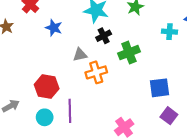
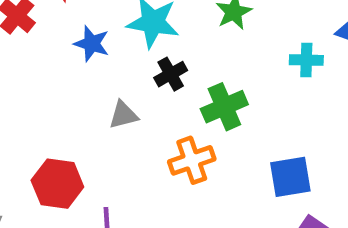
blue star: (54, 28) -> (92, 44), moved
orange cross: (96, 72) -> (192, 160), moved

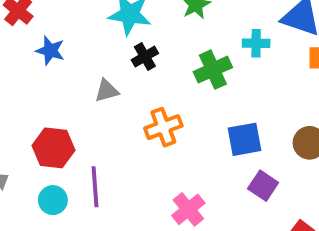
blue star: (92, 44) -> (50, 51), moved
green cross: (224, 107) -> (213, 70), moved

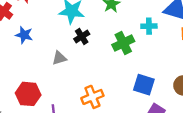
orange cross: (163, 127) -> (92, 97), moved
blue square: (244, 139) -> (144, 85), turned 30

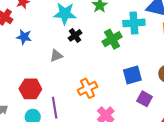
cyan cross: (149, 26) -> (134, 23), size x1.5
blue square: (144, 85) -> (132, 75), turned -30

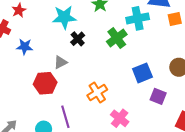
red hexagon: (30, 89) -> (45, 83), moved

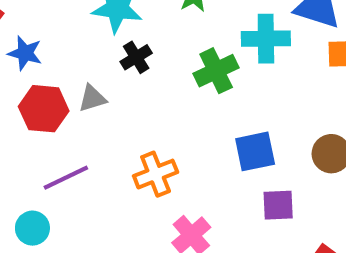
red hexagon: (45, 83) -> (44, 109), moved
purple square: (158, 96) -> (278, 205), turned -35
purple line: (65, 117) -> (66, 178), moved, turned 70

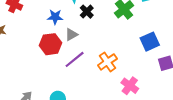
blue star: (25, 53) -> (55, 17), moved
purple line: (66, 178) -> (75, 59), moved

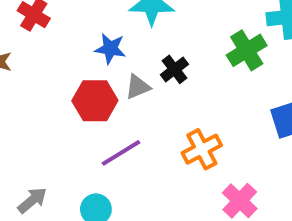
black cross: (87, 12) -> (174, 69), moved
purple line: (75, 59) -> (121, 153), moved

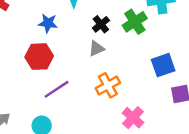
black cross: (174, 69) -> (101, 24), moved
gray triangle: (138, 87) -> (96, 49), moved

